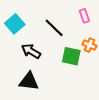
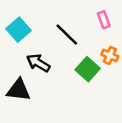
green square: (71, 56) -> (88, 69), turned 30
black triangle: (29, 81) -> (19, 90), moved

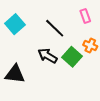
black arrow: (38, 63) -> (48, 56), moved

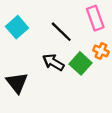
pink rectangle: (85, 16) -> (95, 18), size x1.5
black triangle: (15, 74) -> (17, 83), turned 45

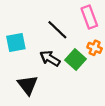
cyan square: (17, 27) -> (16, 43), moved, turned 30
black triangle: (17, 83) -> (28, 85), moved

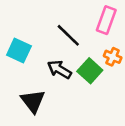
pink rectangle: (89, 17) -> (106, 20), turned 40
cyan square: (16, 43) -> (19, 51), turned 36

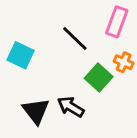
black arrow: (59, 69) -> (71, 107), moved

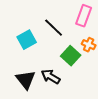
cyan square: (21, 55) -> (27, 40), moved, turned 36

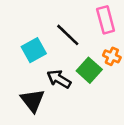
pink rectangle: (84, 16) -> (106, 20), turned -35
black arrow: (51, 77) -> (59, 79), moved

